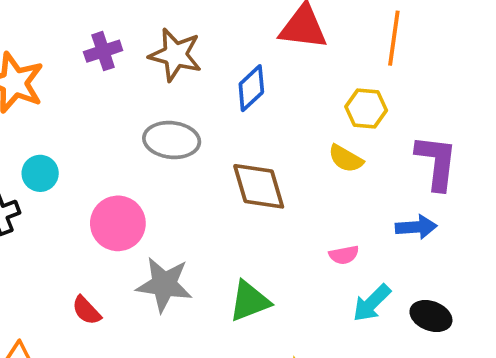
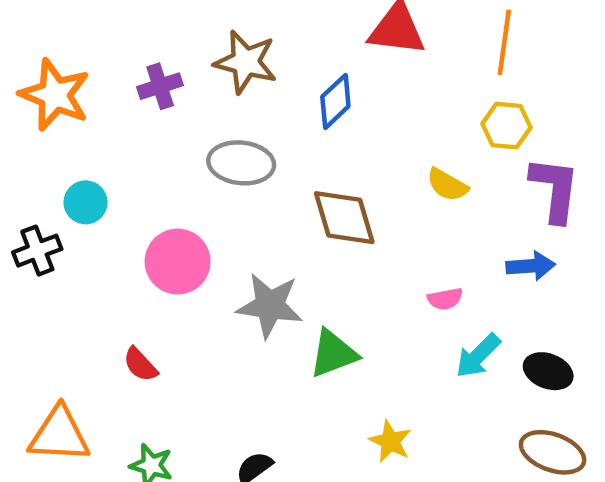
purple cross: (103, 51) -> (160, 86), moved
yellow hexagon: (366, 109) -> (506, 126), moved
gray star: (164, 284) -> (270, 305), moved

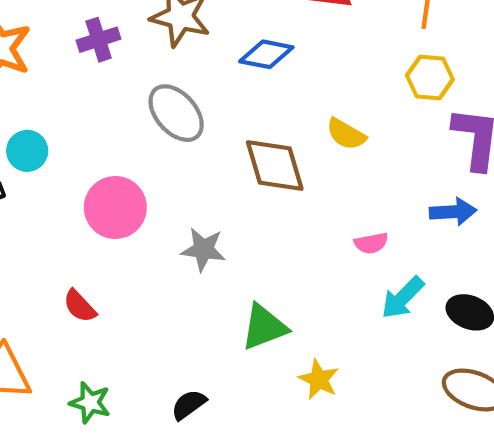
blue diamond: (335, 101) -> (266, 54), turned 54
gray ellipse: (241, 163) -> (176, 113), turned 42
yellow semicircle: (447, 185) -> (346, 134), moved
gray star: (270, 305) -> (203, 249), size x0.7
green triangle: (333, 354) -> (264, 327), moved

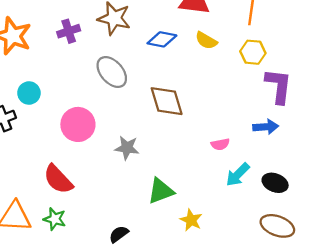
yellow semicircle: (346, 134) -> (206, 41), moved
red semicircle: (80, 306) -> (58, 179), size x1.6
green star: (90, 403) -> (55, 219), moved

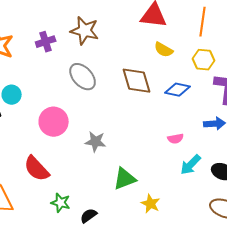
blue diamond: (162, 39) -> (178, 90), moved
brown diamond: (167, 101) -> (137, 81), moved
green star: (55, 219) -> (61, 203), moved

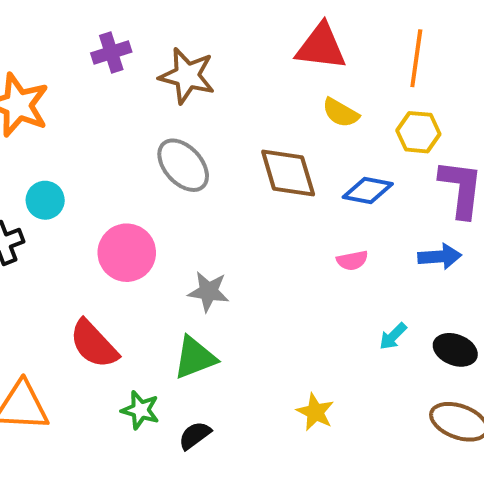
purple cross: (46, 42) -> (111, 52), moved
pink semicircle: (176, 139) -> (352, 260), moved
cyan arrow: (191, 165) -> (393, 336), size x0.7
green triangle: (125, 179) -> (195, 358), moved

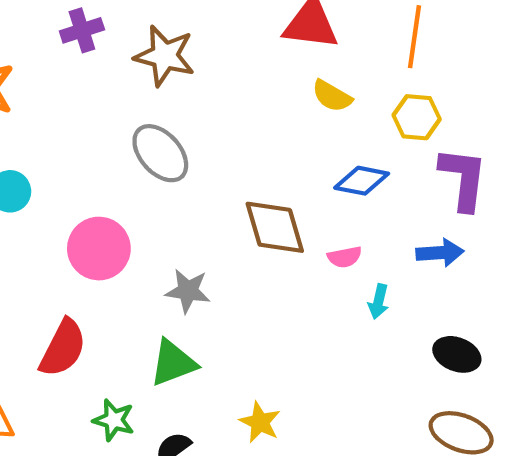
brown diamond: (288, 173) -> (275, 227), moved
cyan arrow: (393, 336) -> (378, 301), moved, turned -32
red semicircle: (94, 344) -> (63, 348), turned -110
yellow star: (315, 412) -> (260, 422), moved

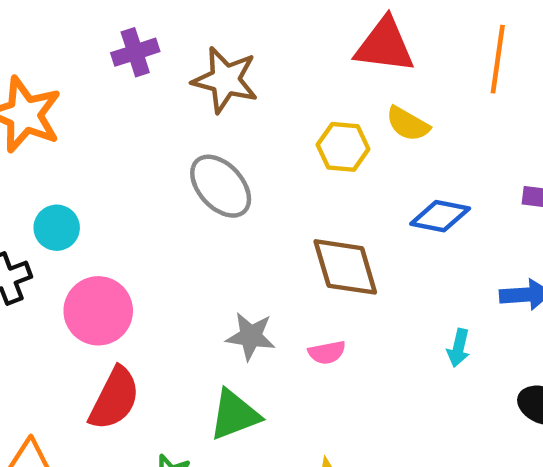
yellow hexagon: (417, 117) -> (343, 147), moved
pink circle: (99, 249) -> (98, 311), moved
pink semicircle: (345, 257) -> (327, 352), moved

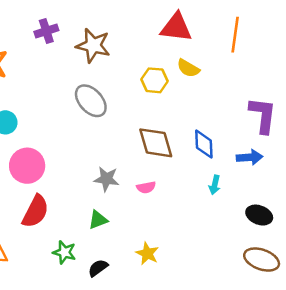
blue diamond: (440, 216) -> (204, 144), moved, turned 76
green triangle: (234, 415) -> (98, 220), size x0.7

